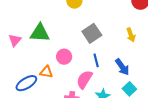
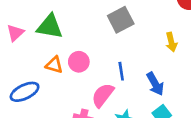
gray square: (92, 33) -> (121, 20), moved
orange triangle: (46, 72) -> (54, 65), moved

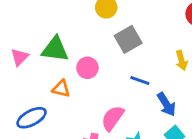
pink circle: (79, 62) -> (87, 68), moved
blue line: (121, 71) -> (140, 80), moved, turned -60

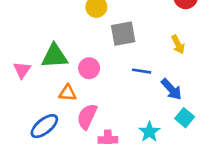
gray square: (128, 39) -> (123, 34), turned 30
pink semicircle: (113, 118) -> (87, 116), moved

